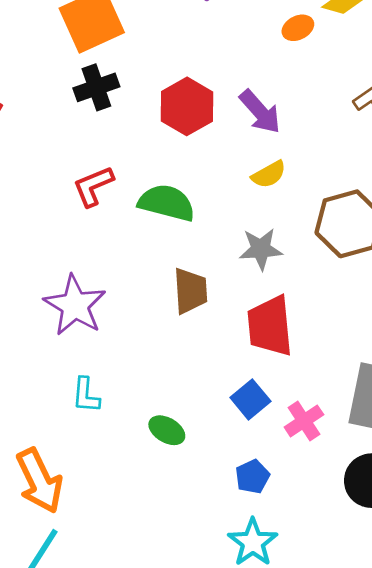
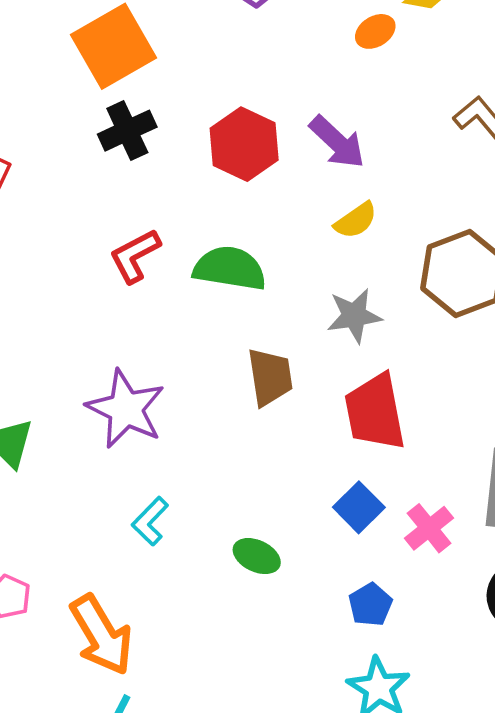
cyan L-shape: (86, 395) -> (150, 521), turned 45

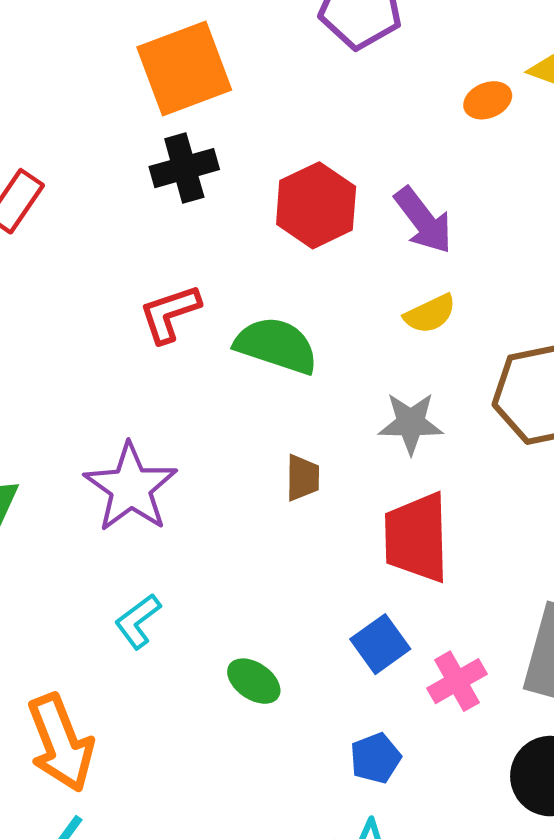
brown trapezoid: (270, 377) -> (303, 478), size x0.7

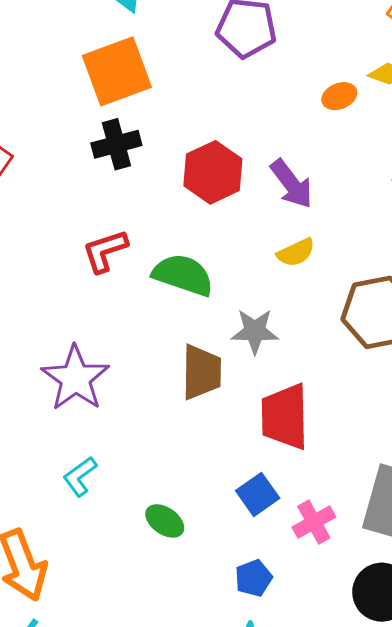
gray star: (411, 423) -> (255, 331), moved
brown trapezoid: (303, 478) -> (202, 372), size x1.6

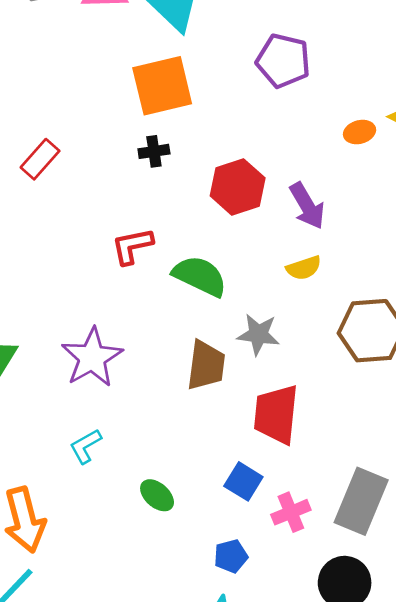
black cross: (116, 144) -> (154, 151), size x0.7
blue square: (258, 494) -> (243, 481), turned -30

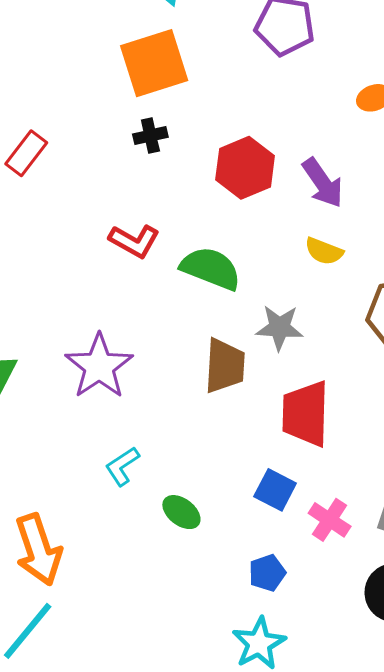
red L-shape: (132, 246) -> (134, 241), turned -135
yellow semicircle: (304, 268) -> (324, 251), turned 44
cyan L-shape: (86, 446) -> (122, 466), moved
pink cross: (291, 512) -> (330, 520), turned -30

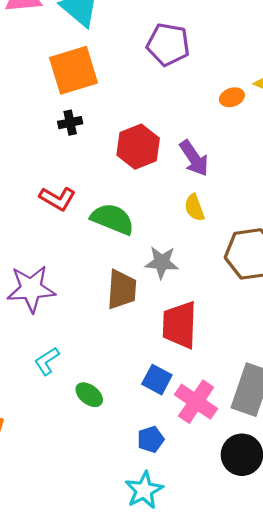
yellow semicircle: (324, 251) -> (194, 208), turned 48
purple star: (99, 366) -> (31, 289), turned 30
pink cross: (330, 520) -> (196, 402), size x1.4

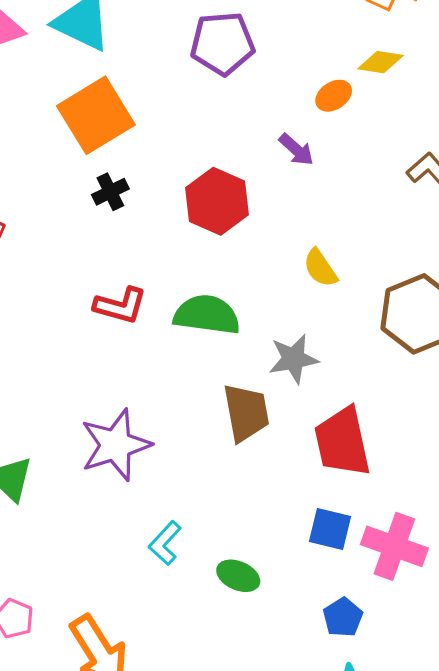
purple arrow: (194, 158) -> (296, 150), moved, size x0.7

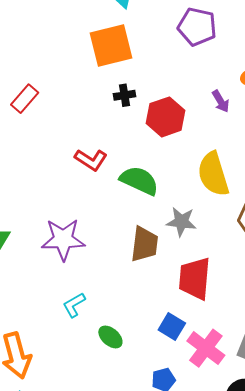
black cross: (110, 192) -> (124, 95), moved
yellow semicircle: (320, 268) -> (213, 174), size x1.8

